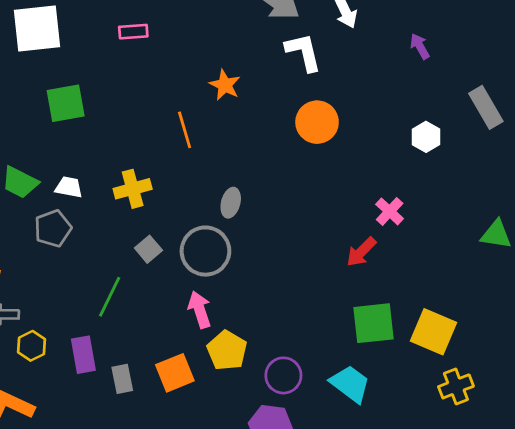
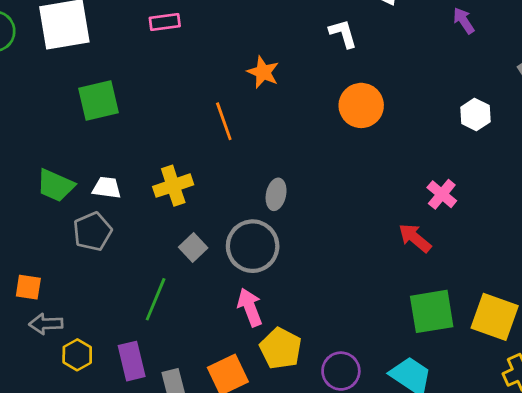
white L-shape: (304, 52) -> (343, 33), size x0.7
red arrow: (361, 252) -> (415, 238), turned 88

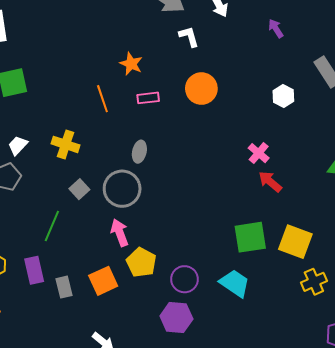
pink rectangle: (165, 22) -> (148, 98), moved
yellow cross: (173, 186) -> (66, 144), turned 36
white trapezoid: (107, 188) -> (18, 145), turned -55
red arrow: (415, 238) -> (270, 182), moved

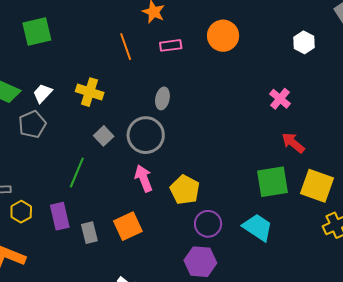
red arrow: (270, 182) -> (293, 143), moved
yellow pentagon: (141, 262) -> (185, 190), moved

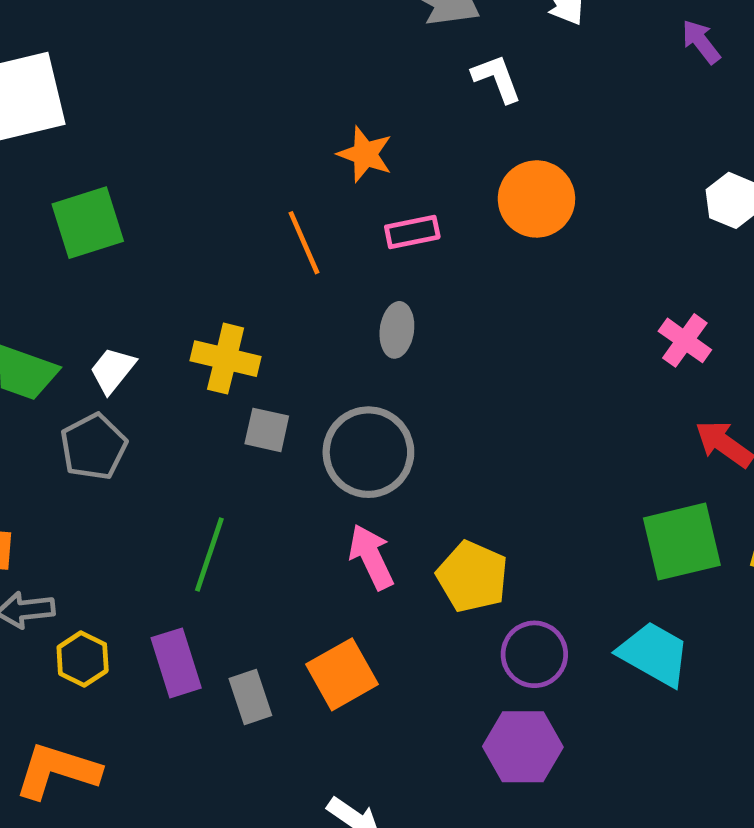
gray ellipse: (162, 98) -> (397, 330), moved
gray square: (104, 136) -> (267, 430), moved, turned -30

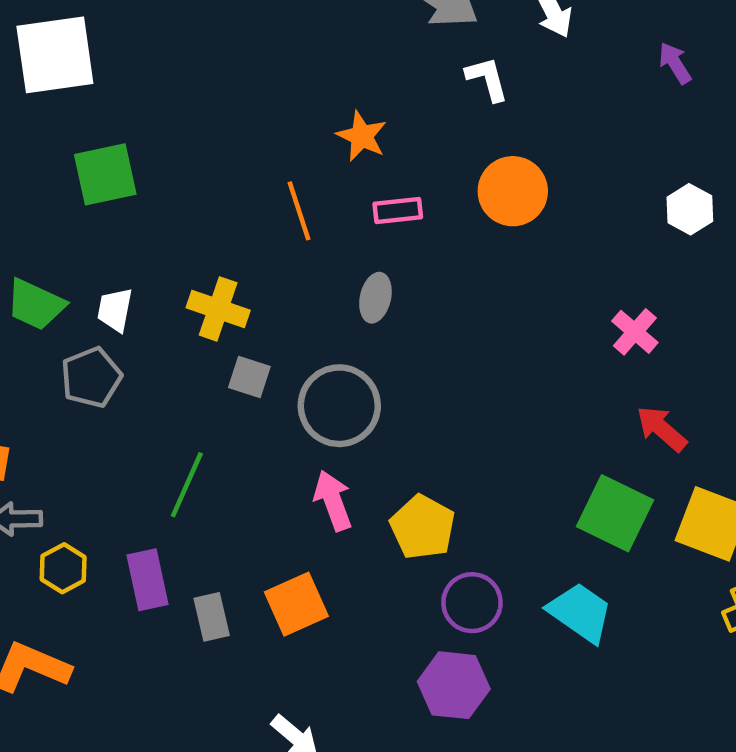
white trapezoid: (112, 370) -> (115, 310), turned -33
green square: (682, 542) -> (615, 513), turned 34

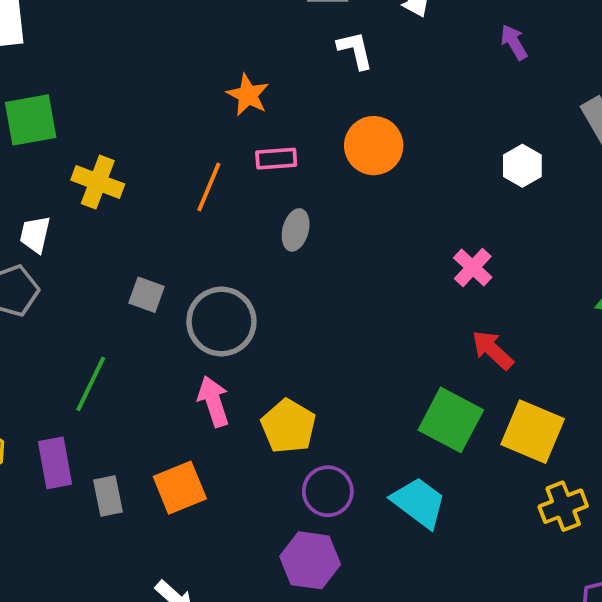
orange line: (299, 211) -> (209, 187), moved, turned 39
gray ellipse: (375, 298) -> (296, 230), moved
yellow cross: (218, 309) -> (98, 182), moved

